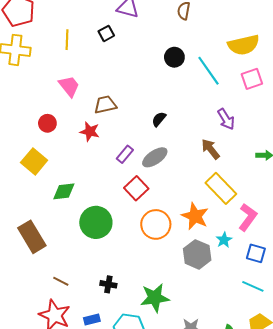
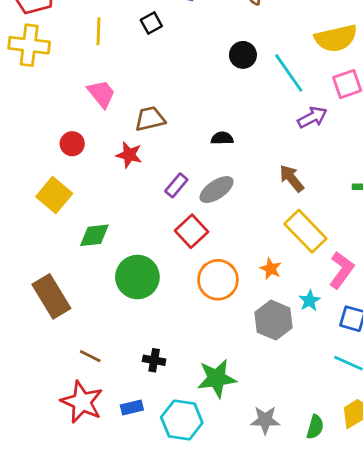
black semicircle: (159, 119) -> (222, 138), turned 49
purple arrow: (226, 119) -> (312, 117), moved, turned -85
orange star: (195, 216) -> (271, 269), size x0.6

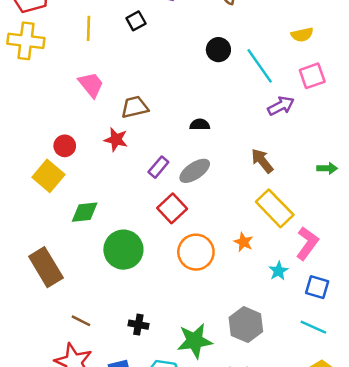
yellow semicircle: (336, 38) -> (302, 35), size x0.6
red circle: (72, 144) -> (65, 146), moved
gray hexagon: (273, 320) -> (246, 325), moved

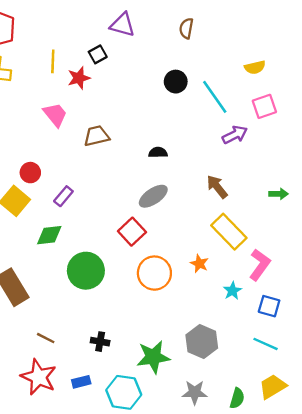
red star: (116, 140) -> (79, 78), moved, turned -30
purple rectangle: (158, 167) -> (63, 196), moved

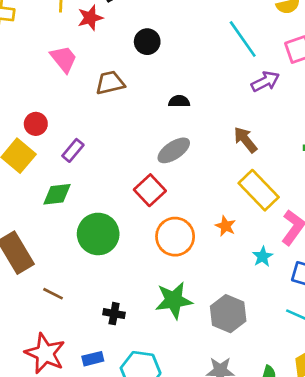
black circle: (176, 82) -> (147, 42), moved
brown line: (46, 338) -> (53, 294), moved
green star: (153, 357) -> (174, 300), moved

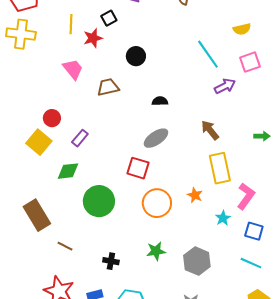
red square: (150, 190) -> (138, 168), turned -30
yellow rectangle: (259, 190) -> (220, 168), turned 32
green star: (174, 300) -> (156, 251), size x0.7

